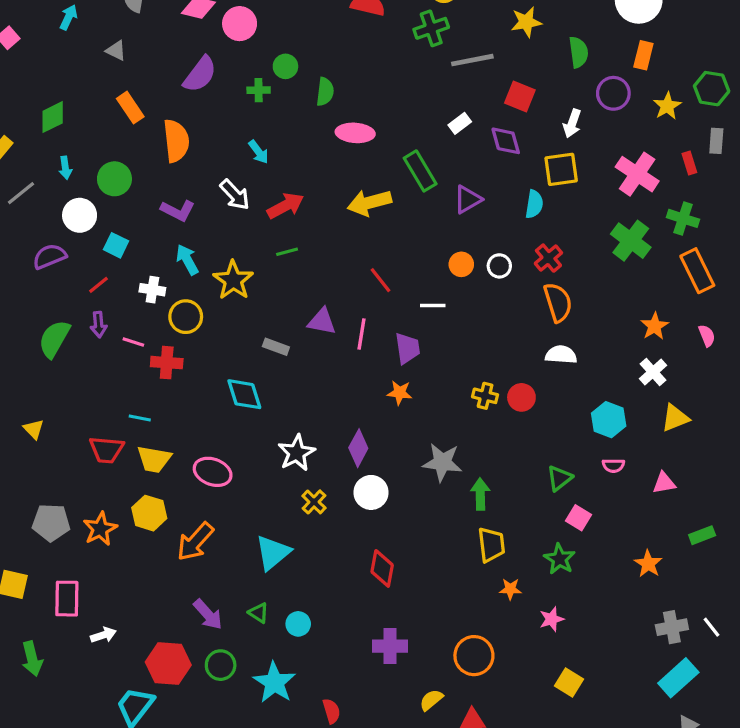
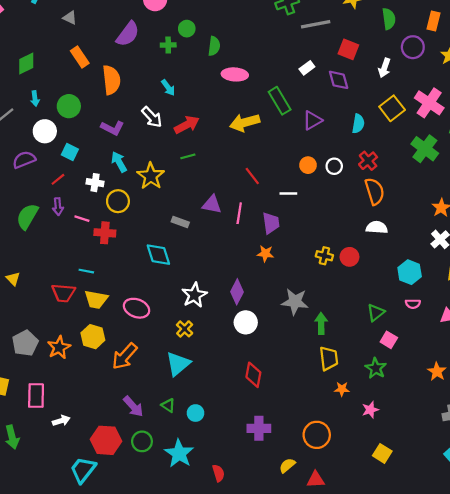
yellow square: (561, 169) -> (392, 108), moved, turned -30
yellow cross: (314, 502) -> (185, 329), moved
gray pentagon: (51, 523) -> (25, 343), turned -30

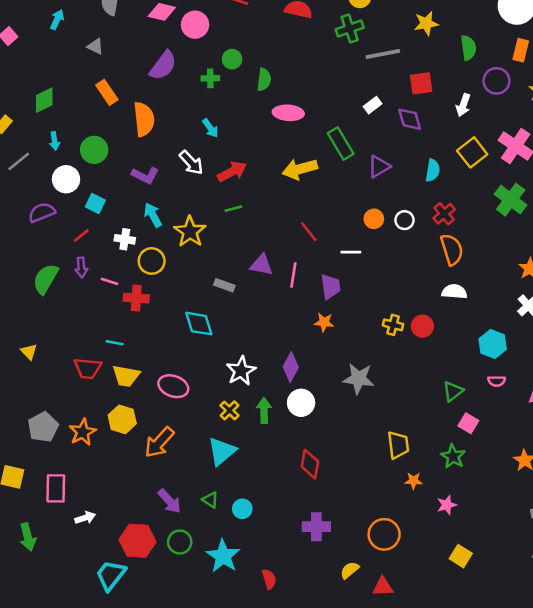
red square: (348, 49) -> (421, 83), turned -30
green arrow: (321, 323) -> (264, 410), moved

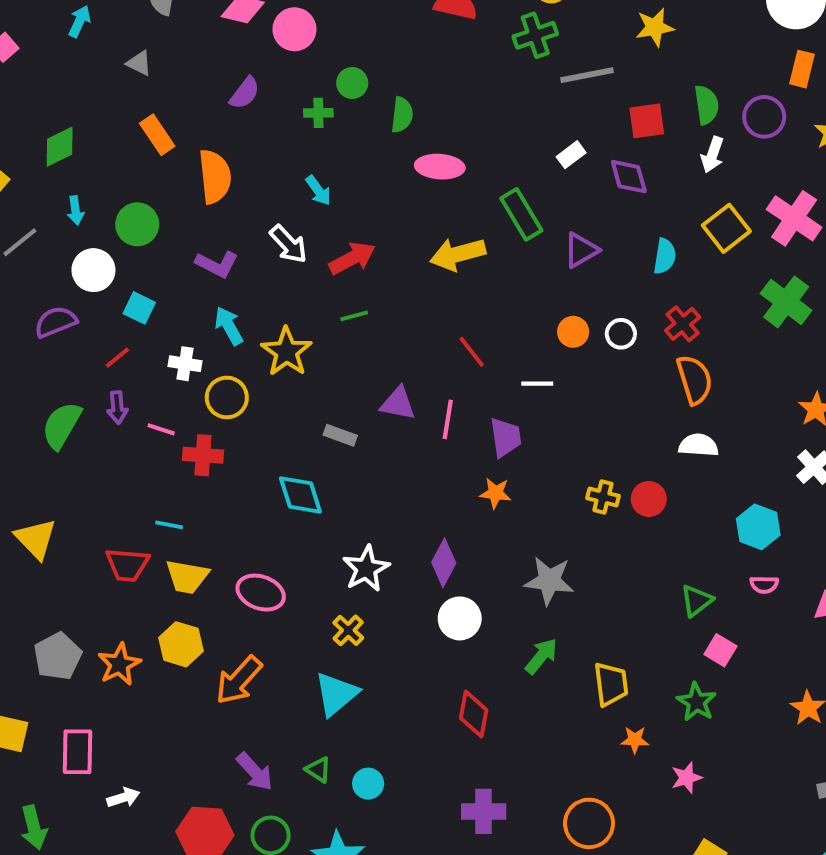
green semicircle: (468, 48) -> (706, 105), moved
purple semicircle: (163, 66) -> (245, 93), size x0.7
yellow triangle: (29, 352) -> (36, 539), size x1.6
green arrow: (264, 410) -> (541, 656), moved, turned 40

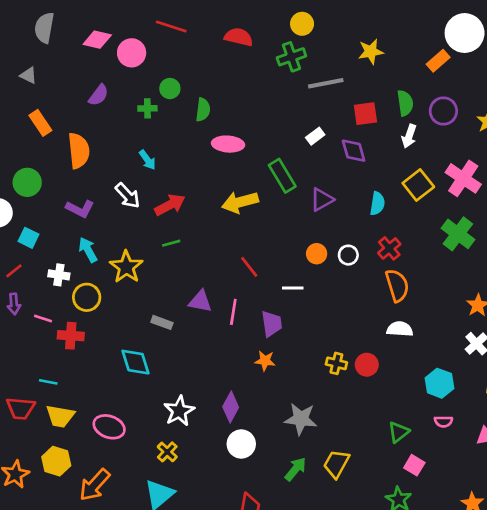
orange rectangle: (802, 69) -> (438, 61), moved, turned 35
yellow trapezoid: (611, 684) -> (336, 464), moved, turned -144

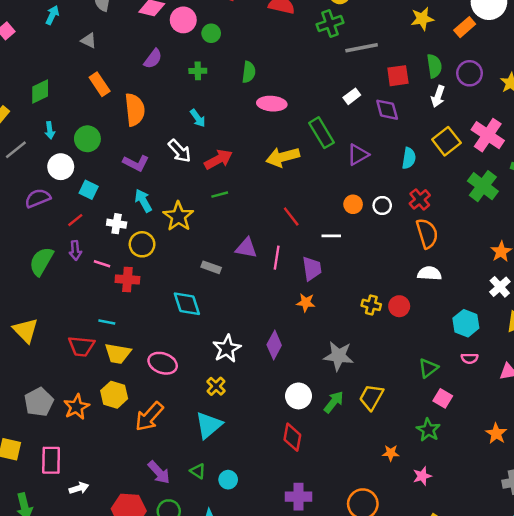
yellow star: (371, 52) -> (422, 19), moved
green circle: (170, 89) -> (211, 33), moved
white circle: (241, 444) -> (298, 396), moved

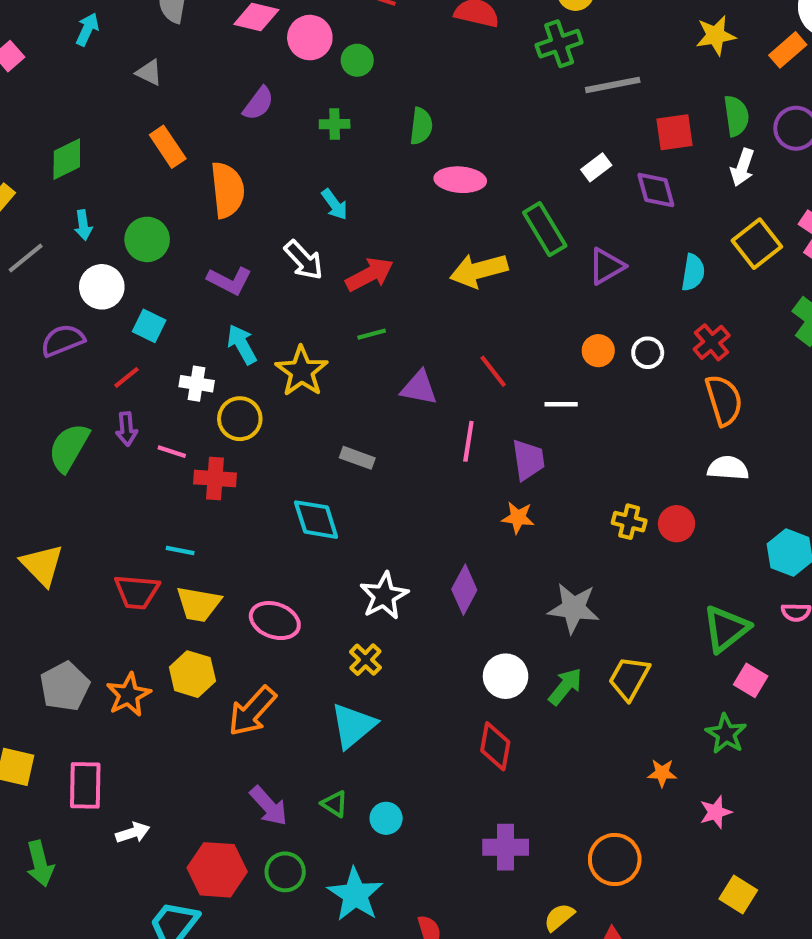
purple triangle: (246, 248) -> (419, 388), moved
green triangle: (428, 368) -> (726, 629), size x1.4

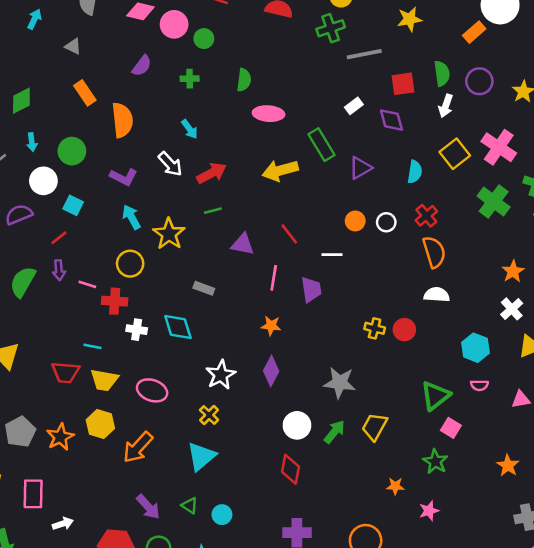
yellow star: (716, 35) -> (410, 19), moved
white cross: (197, 384) -> (137, 330), moved
orange star: (518, 518) -> (271, 326), moved

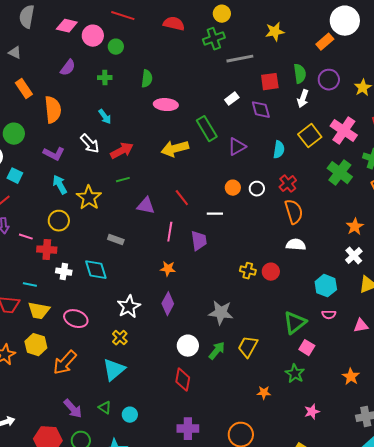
pink star: (429, 511) -> (312, 412), moved

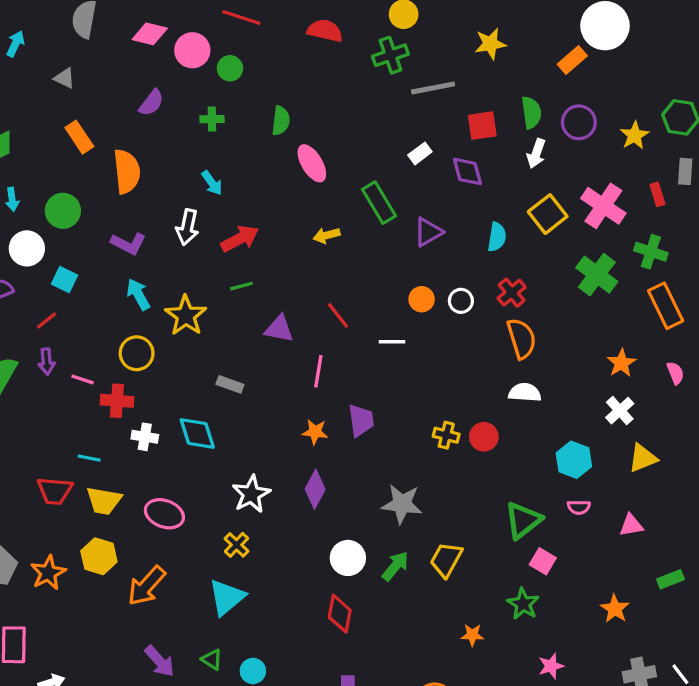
pink ellipse: (166, 105) -> (312, 163), turned 55
white arrow: (90, 144) -> (187, 227), turned 55
yellow arrow: (175, 149) -> (327, 235), size x0.6
purple trapezoid: (199, 241) -> (361, 420), moved

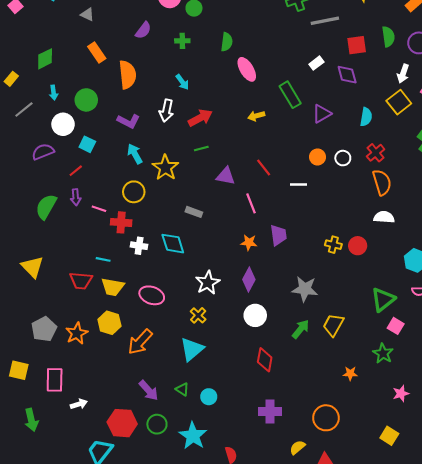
white arrow: (536, 153) -> (403, 74), moved
pink line: (318, 371) -> (251, 203), turned -30
white circle: (348, 558) -> (255, 315), moved

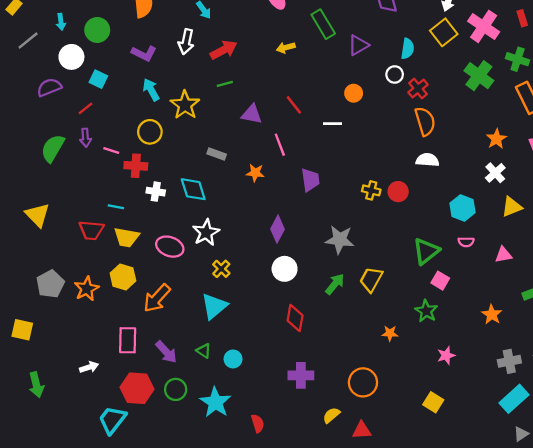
white circle: (343, 158) -> (395, 74), moved
orange star: (249, 243) -> (255, 173), moved
white star: (208, 283) -> (206, 233), moved
pink rectangle: (55, 380) -> (128, 340), moved

